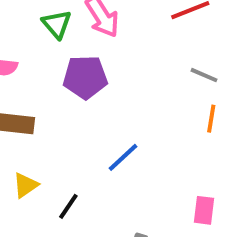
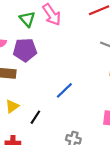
purple pentagon: (85, 77) -> (25, 50), moved

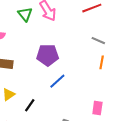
purple pentagon: (25, 50) -> (48, 55), moved

